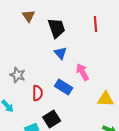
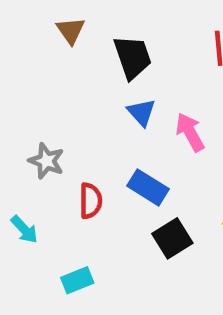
pink arrow: (83, 72) -> (190, 132), moved
black square: (52, 119) -> (172, 238), moved

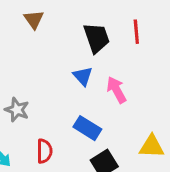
black trapezoid: (133, 57) -> (97, 38), moved
red semicircle: (91, 201) -> (44, 151), moved

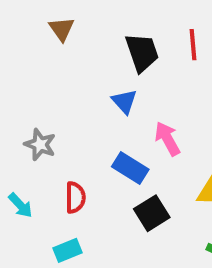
pink arrow: (116, 90) -> (167, 139), moved

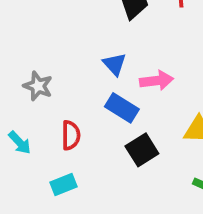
blue triangle: (124, 101) -> (115, 64), moved
pink arrow: (167, 139) -> (157, 81), turned 112

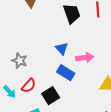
red semicircle: (71, 135) -> (29, 86), moved, turned 42
black square: (142, 150) -> (51, 96), moved

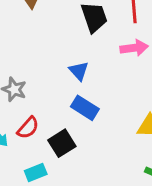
pink arrow: (85, 58) -> (134, 48), moved

